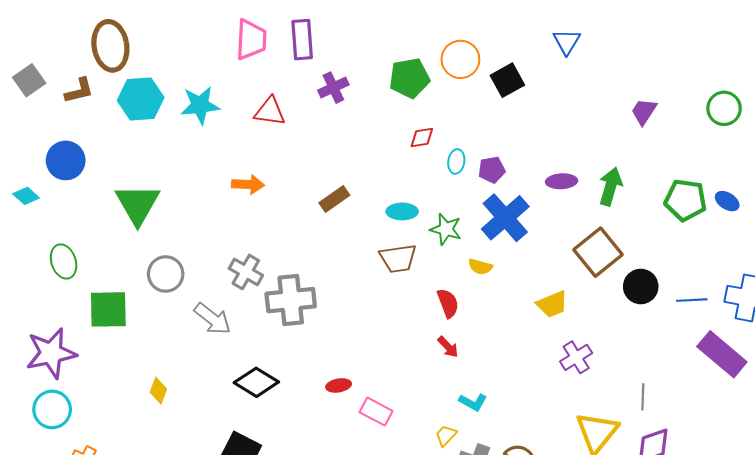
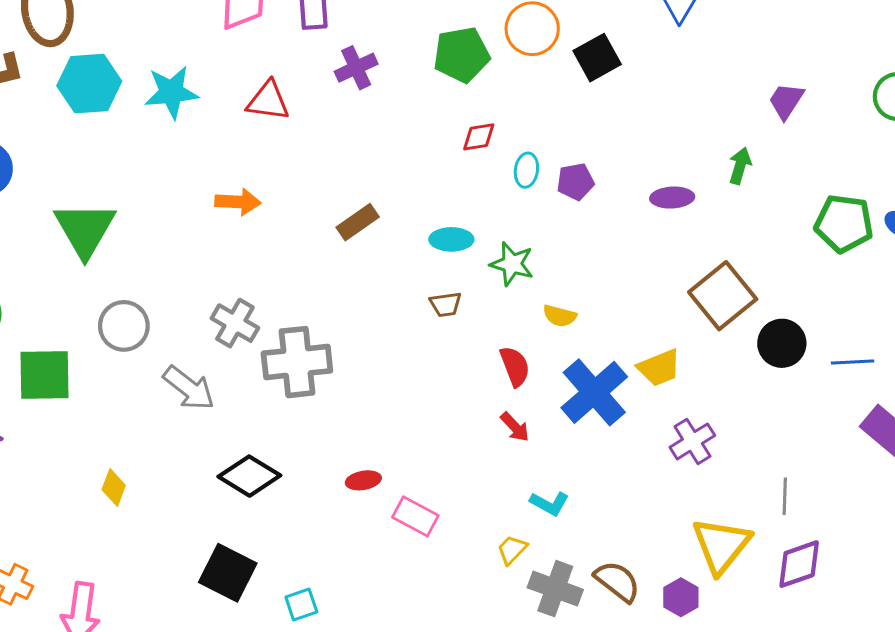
green arrow: (610, 186) -> (740, 166), moved, size x0.7
blue cross: (505, 218) -> (594, 392), moved
brown trapezoid: (398, 258) -> (446, 304), size x0.6

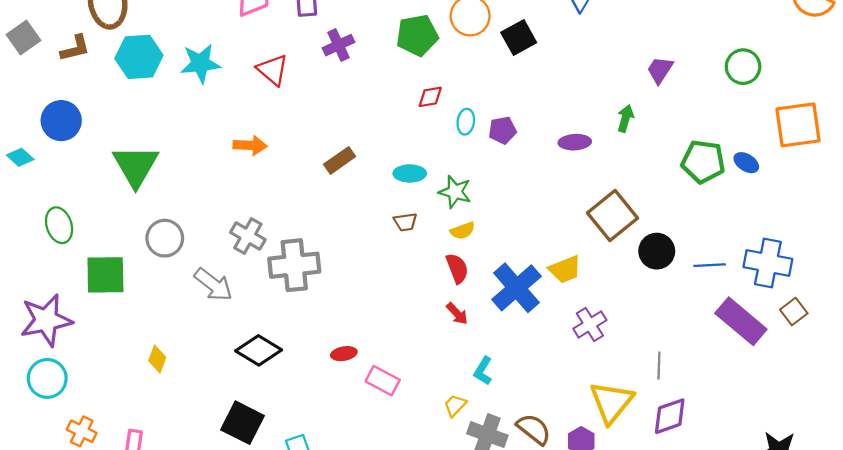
red triangle: (268, 101) -> (273, 70), turned 32
yellow semicircle: (560, 316) -> (463, 231), moved, turned -35
cyan L-shape: (550, 503) -> (483, 371), turned 92

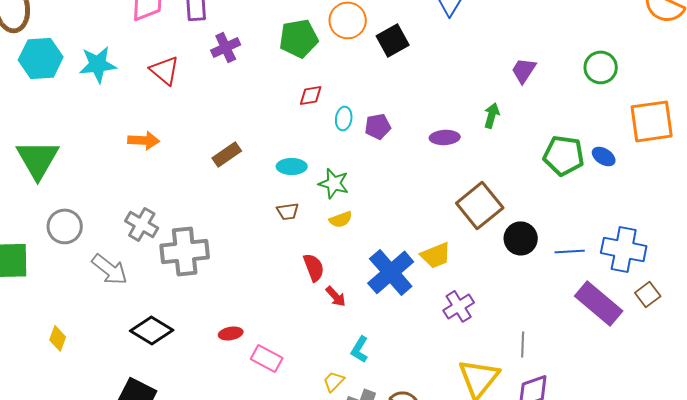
red semicircle: (457, 268) -> (314, 267), moved

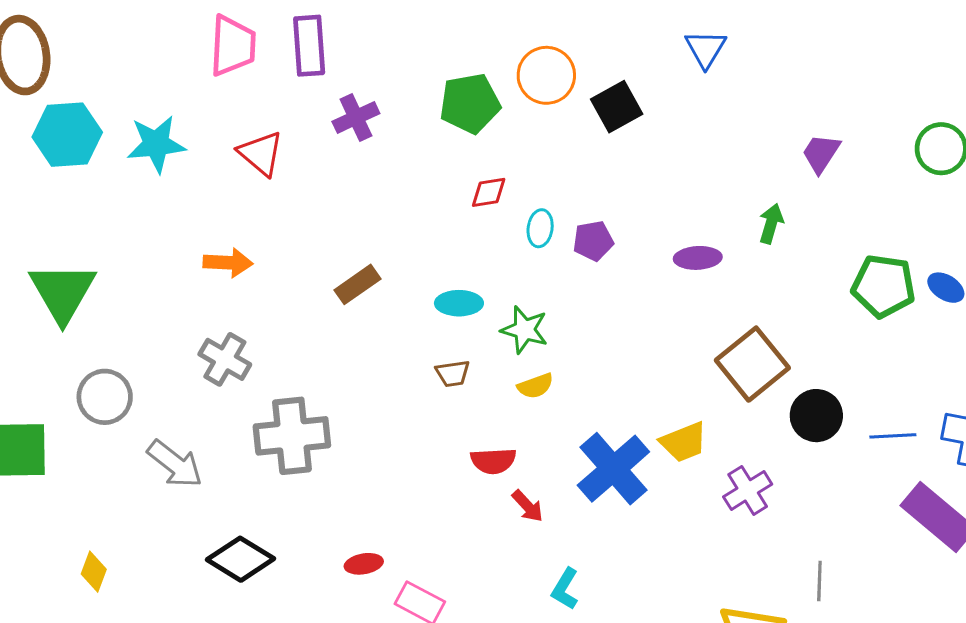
gray cross: (142, 224) -> (225, 359), moved
red semicircle: (314, 267) -> (493, 461), turned 108
purple cross: (459, 306) -> (748, 490), moved

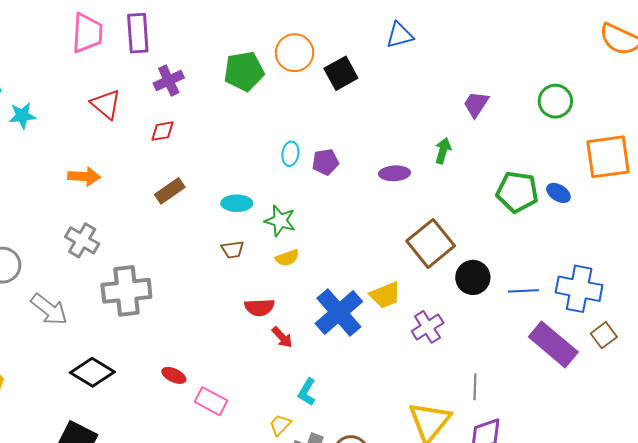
blue triangle: (706, 49) -> (400, 35), turned 44
cyan star: (156, 144) -> (22, 116), moved, size x0.7
red diamond: (489, 192) -> (163, 131), moved
red ellipse: (364, 564) -> (174, 375), turned 35

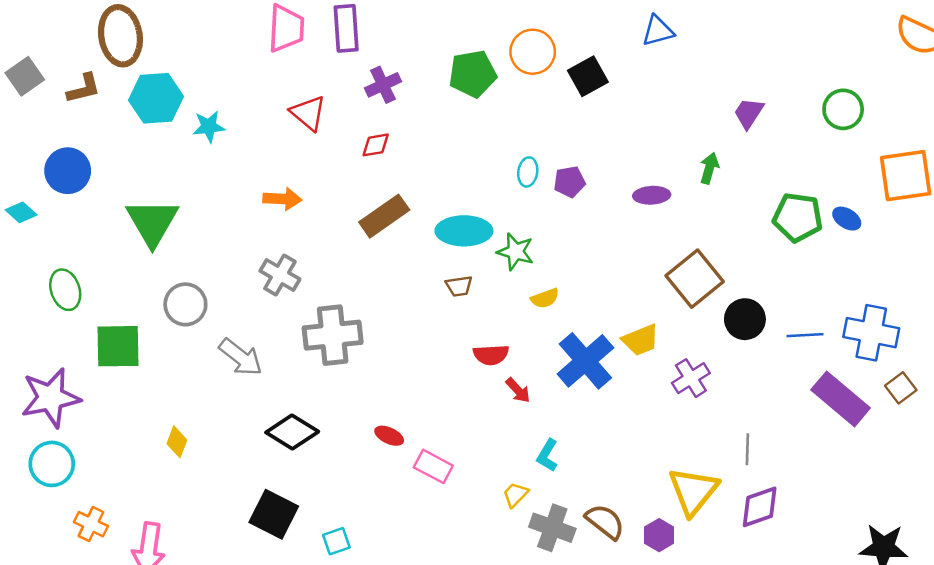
brown rectangle: (170, 191) -> (384, 216), size x1.4
cyan ellipse: (237, 203) -> (464, 231), size x1.5
yellow semicircle: (287, 258) -> (545, 298), moved

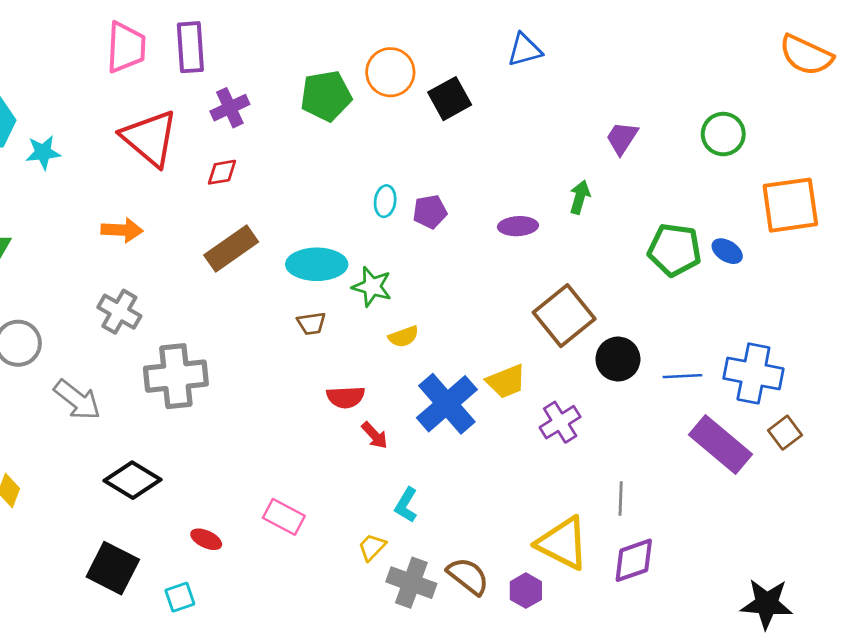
red triangle: (308, 113) -> (150, 138), size x1.5
red ellipse: (389, 436) -> (206, 539), moved
yellow triangle: (693, 491) -> (563, 543), turned -42

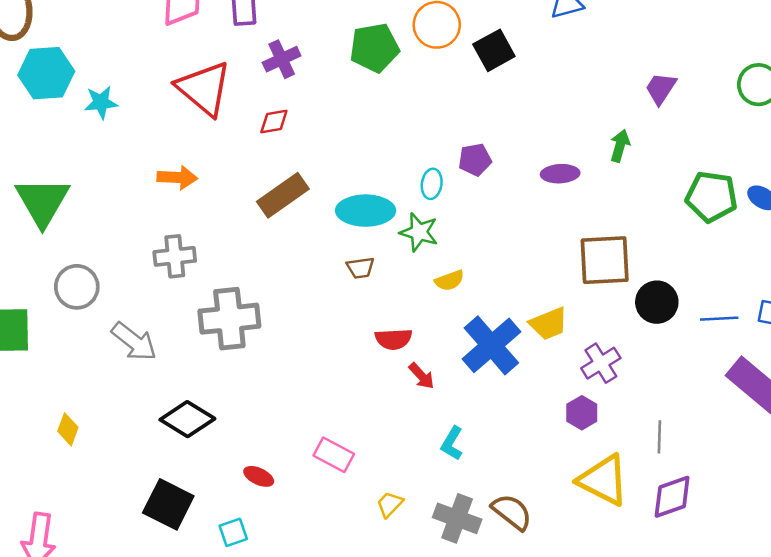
cyan ellipse: (385, 201) -> (432, 184), moved
gray cross: (119, 312) -> (175, 256), turned -36
brown square: (564, 316) -> (605, 260), turned 36
yellow trapezoid: (372, 547) -> (390, 504), moved
purple hexagon: (526, 591) -> (582, 413), moved

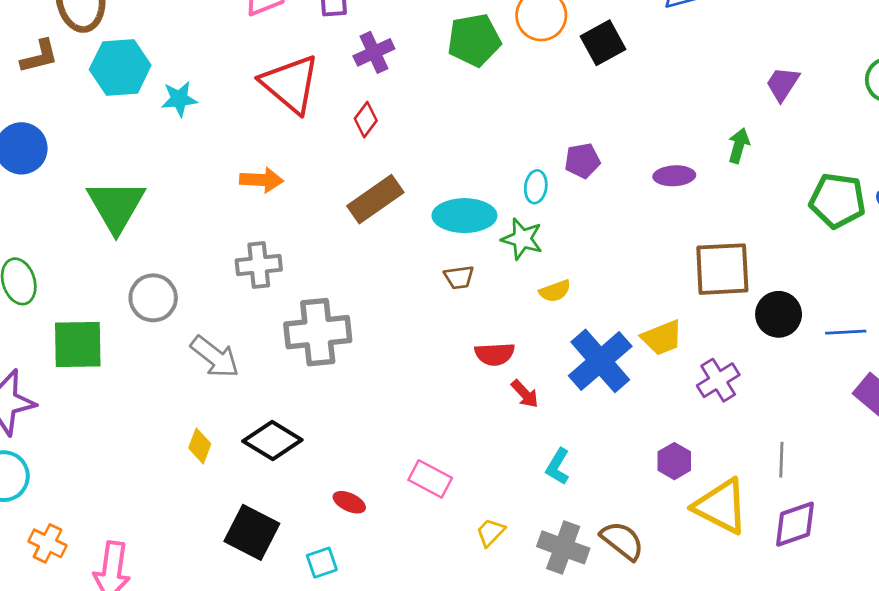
red diamond: (274, 122) -> (366, 120), turned -44
purple hexagon: (582, 413) -> (674, 461), moved
yellow diamond: (68, 429) -> (200, 446), moved

